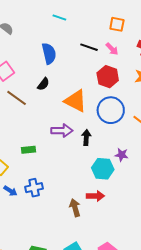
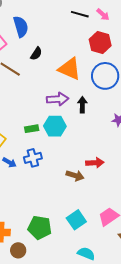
blue semicircle: (49, 53) -> (21, 27), moved
green rectangle: (28, 150) -> (32, 129), moved
cyan hexagon: (103, 169) -> (55, 126), moved
brown arrow: (75, 208) -> (75, 176), turned 126

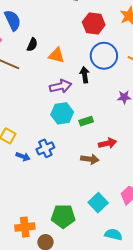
orange triangle: (69, 69) -> (56, 55), moved, size x0.7
black arrow: (82, 105) -> (85, 75), moved
green rectangle: (32, 129) -> (86, 121), moved

